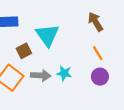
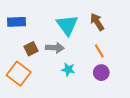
cyan triangle: (47, 35) -> (67, 25), moved
gray arrow: (41, 75) -> (55, 48), moved

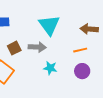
brown arrow: (97, 22) -> (89, 29), moved, turned -54
orange line: (99, 51) -> (80, 50), turned -72

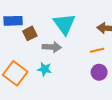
brown square: (14, 48) -> (30, 33), moved
cyan star: (50, 68) -> (45, 69), moved

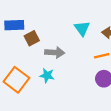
cyan triangle: (64, 24) -> (82, 28), moved, size x0.7

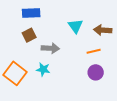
blue rectangle: (14, 25) -> (31, 13), moved

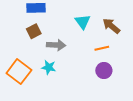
brown arrow: (103, 30) -> (111, 26), turned 36

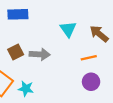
brown square: (34, 31) -> (16, 52), moved
cyan star: (49, 67) -> (26, 89), moved

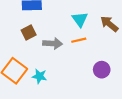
brown square: (16, 52) -> (29, 33), moved
orange line: (89, 58) -> (79, 40), moved

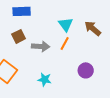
orange line: (79, 40) -> (65, 43), turned -48
cyan star: (39, 76) -> (45, 79), moved

